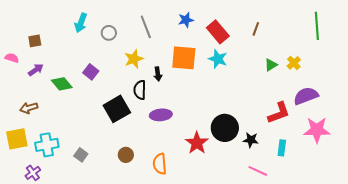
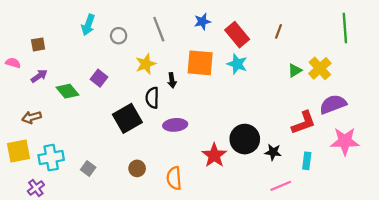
yellow cross: (294, 63) -> (320, 68), size x1.5
pink line: (258, 171) -> (281, 186), turned -48

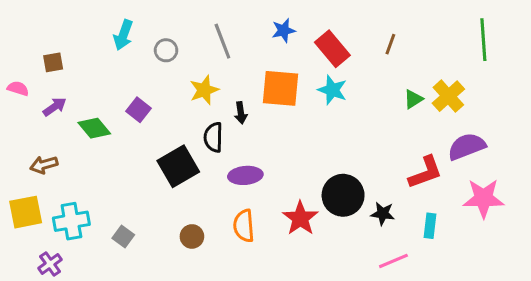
orange semicircle: (174, 178) -> (244, 226), moved

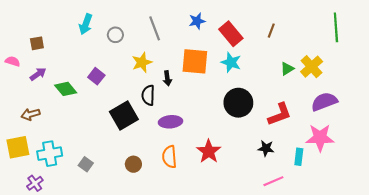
red L-shape: (425, 172) -> (280, 114), moved
black circle: (343, 195) -> (238, 103), moved
pink star: (483, 198) -> (320, 138), moved

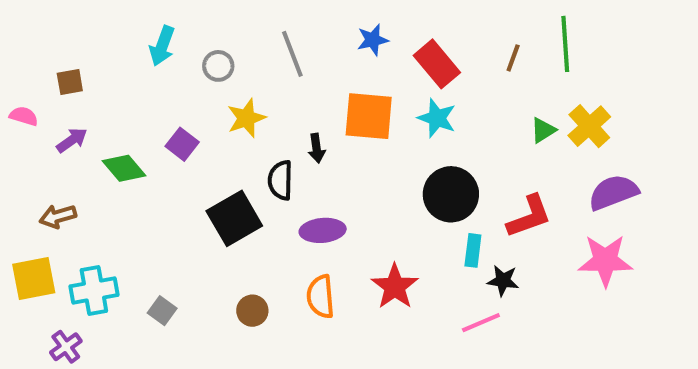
green line: (336, 27) -> (565, 44), moved
yellow star: (142, 62) -> (246, 118), moved
cyan rectangle: (299, 157) -> (473, 250), moved
pink line: (273, 181) -> (481, 323), moved

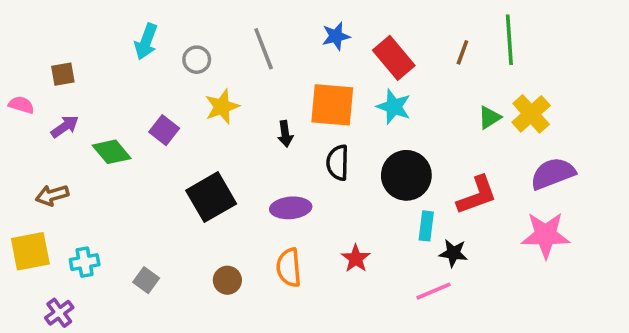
black semicircle: (280, 180) -> (338, 163), moved
red star: (395, 287) -> (356, 258), size x0.7
cyan cross: (94, 291) -> (85, 262), size x0.7

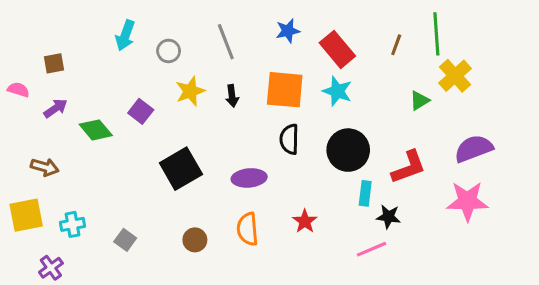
yellow cross: (531, 114) -> (455, 76), moved
black arrow: (285, 134) -> (232, 96), moved
brown arrow: (52, 195) -> (45, 167), turned -148

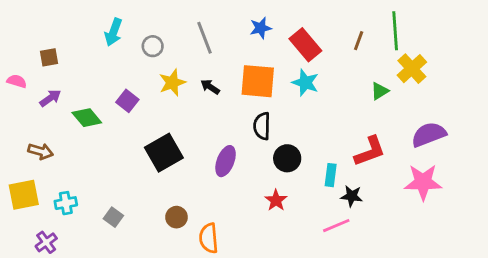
black arrow: (232, 96) -> (210, 87), turned 132
black circle: (348, 150) -> (287, 158), moved, size x0.7
purple ellipse: (249, 178) -> (226, 161), turned -64
orange semicircle: (248, 229) -> (209, 238), moved

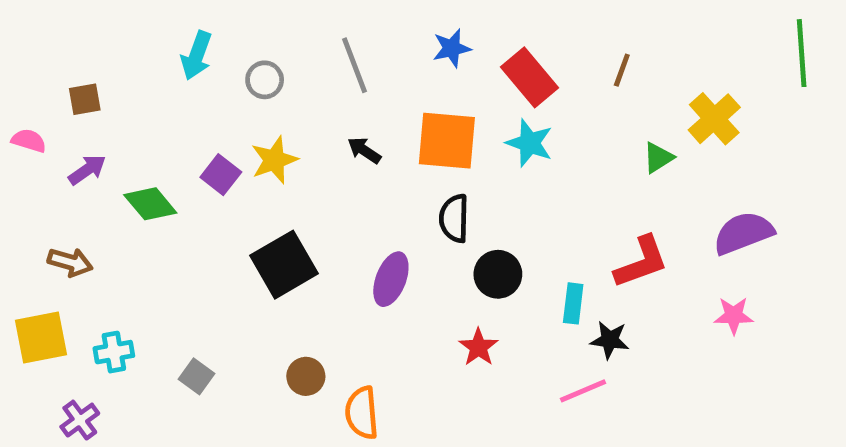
green line: (395, 31) -> (802, 53), moved
yellow star: (172, 83) -> (274, 160), moved
pink star: (423, 182) -> (734, 316), size x0.6

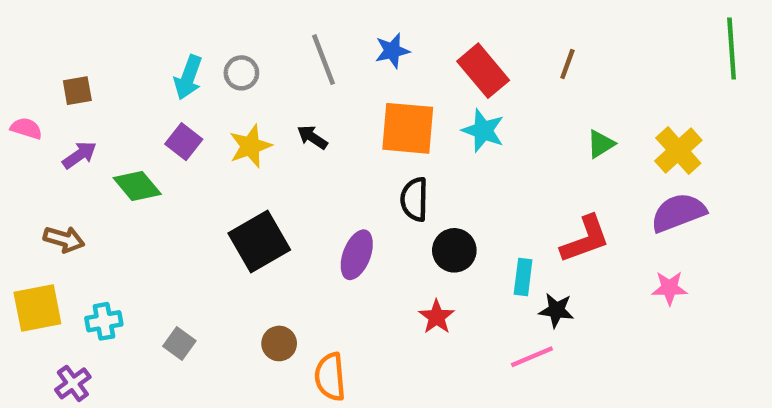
blue star: (452, 48) -> (392, 51), moved
cyan arrow: (197, 56) -> (188, 77), moved
yellow cross: (714, 119) -> (678, 151), moved
black arrow: (364, 150) -> (312, 137), moved
purple square: (221, 175) -> (184, 142), moved

